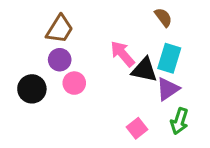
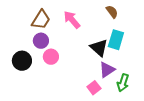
pink arrow: (122, 54) -> (72, 20), moved
black triangle: (144, 70) -> (99, 48), turned 30
purple triangle: (168, 89) -> (107, 70), moved

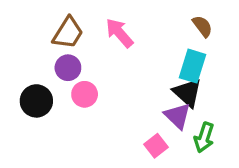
brown semicircle: (112, 12) -> (202, 26), moved
black triangle: (99, 48) -> (188, 93), moved
purple triangle: (107, 70) -> (178, 116), turned -42

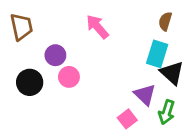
brown semicircle: (202, 26) -> (165, 21), turned -126
brown trapezoid: (68, 33) -> (21, 27), moved, turned -44
black triangle: (188, 93) -> (172, 73), moved

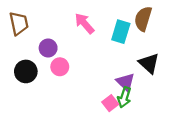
brown semicircle: (165, 21) -> (143, 19), size x1.5
cyan rectangle: (157, 54) -> (121, 32), moved
green arrow: (167, 112) -> (124, 97), moved

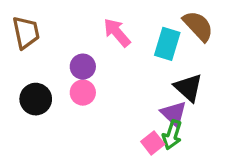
brown semicircle: (143, 19) -> (198, 26), turned 120
purple circle: (48, 48) -> (83, 67), moved
black triangle: (149, 63) -> (188, 88), moved

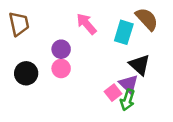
pink square: (153, 143) -> (113, 93), moved

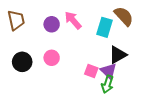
purple circle: (61, 49) -> (52, 24), moved
black triangle: (140, 65) -> (118, 55), turned 48
pink square: (113, 93) -> (91, 71), moved, turned -32

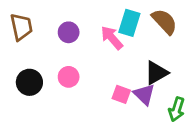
pink arrow: (73, 20) -> (112, 38), moved
cyan rectangle: (104, 27) -> (129, 23), moved
green arrow: (107, 84) -> (177, 109), moved

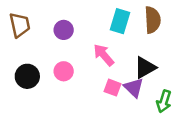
brown semicircle: (164, 22) -> (153, 20), turned 40
pink arrow: (112, 38) -> (104, 55), moved

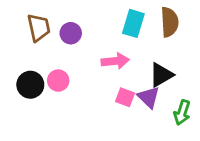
brown trapezoid: (20, 25) -> (39, 28), moved
pink arrow: (104, 55) -> (115, 61), turned 125
pink circle: (64, 71) -> (58, 81), moved

